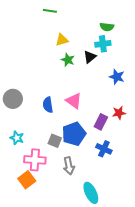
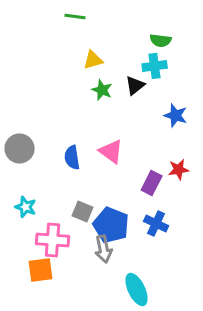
blue pentagon: (74, 134) -> (111, 225), moved, turned -30
orange square: (27, 180) -> (41, 270), turned 30

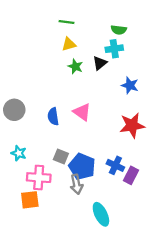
green line: (75, 16) -> (66, 22), moved
red star: (179, 169) -> (132, 125), size x1.6
purple rectangle: (152, 183) -> (131, 175), moved

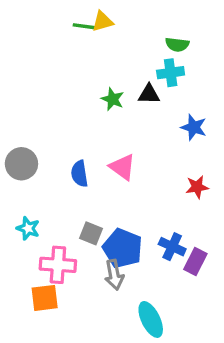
green line: (66, 22) -> (84, 26), moved
yellow triangle: (69, 44) -> (103, 21), moved
black triangle: (100, 63) -> (149, 94), turned 40
red star: (132, 125) -> (197, 187), size x0.6

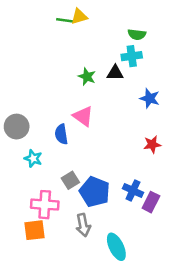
pink triangle: (123, 167) -> (83, 116), moved
cyan star: (28, 228) -> (33, 159), moved
gray square: (91, 233) -> (70, 180), turned 36
gray arrow: (114, 275) -> (83, 225), moved

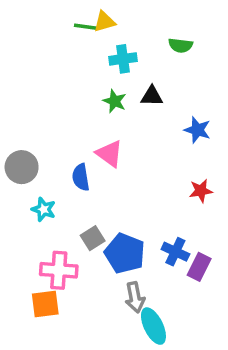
cyan cross: (132, 56) -> (123, 59), moved
gray arrow: (83, 225) -> (135, 297), moved

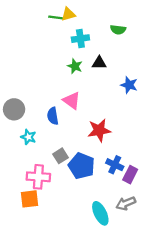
red star: (201, 191) -> (99, 130), moved, size x1.5
gray arrow: (135, 297) -> (126, 203), moved, turned 78

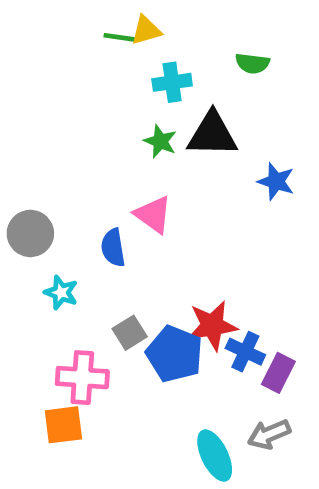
black triangle: (99, 63) -> (212, 134), size x1.6
red star: (99, 130) -> (212, 326), moved

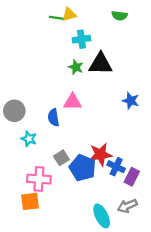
green semicircle: (252, 63) -> (120, 16), moved
blue star: (276, 182) -> (131, 101), moved
pink triangle: (153, 215) -> (73, 102), turned -36

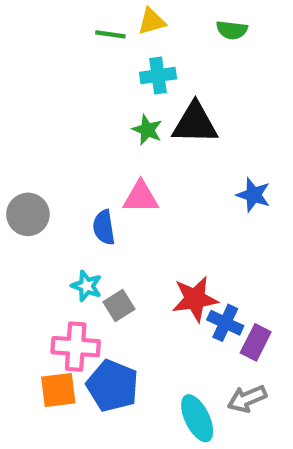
yellow triangle: (69, 15) -> (152, 21), moved
cyan star: (29, 139) -> (87, 286), moved
blue pentagon: (83, 168) -> (113, 386), moved

